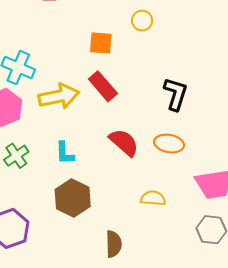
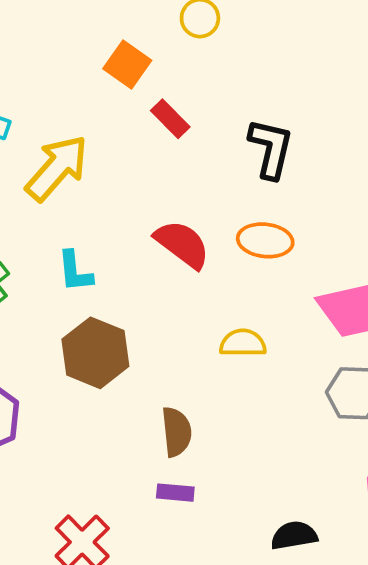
orange square: (101, 43) -> (127, 64), turned 35
red rectangle: (103, 86) -> (170, 119), moved, size x0.7
yellow arrow: (59, 96) -> (57, 168), turned -33

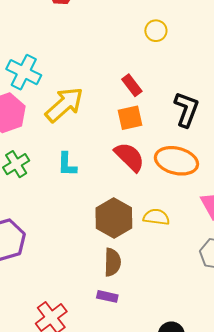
orange square: (127, 64) -> (130, 118), moved, turned 35
orange ellipse: (265, 240) -> (176, 161), size x1.4
brown hexagon: (95, 353) -> (114, 218), moved

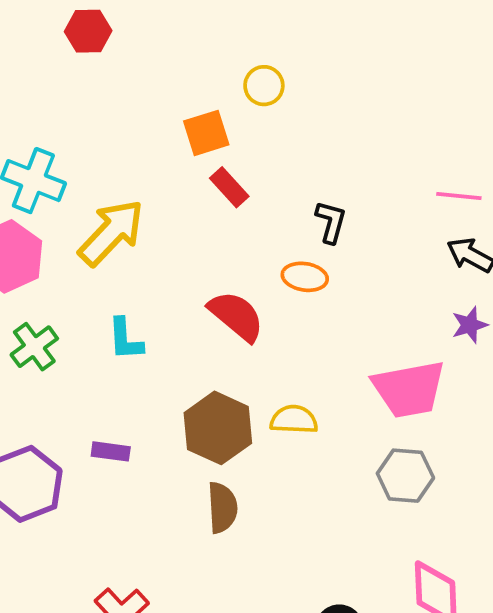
black L-shape: (186, 109) -> (331, 222), size x0.7
orange square: (130, 118) -> (206, 133), moved
orange ellipse: (176, 161) -> (305, 277), moved, size x0.6
purple rectangle: (107, 296) -> (111, 451), moved

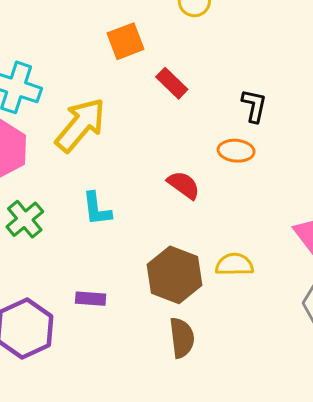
orange square: (206, 133) -> (125, 41), moved
red semicircle: (236, 316) -> (184, 185), size x0.7

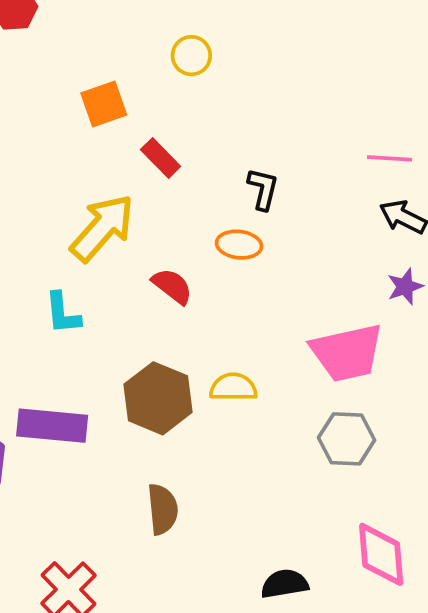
yellow arrow: (80, 125) -> (102, 228), moved
purple rectangle: (91, 299) -> (52, 426), size x1.8
brown semicircle: (182, 338) -> (163, 509), moved

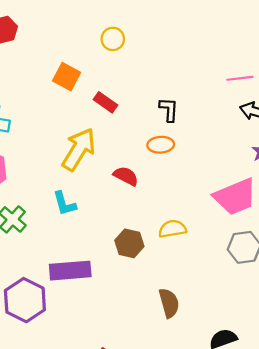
orange square: (104, 104) -> (67, 77), turned -32
brown hexagon: (158, 398) -> (129, 243), size x0.7
brown semicircle: (163, 509) -> (169, 303), moved

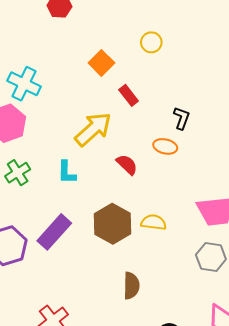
brown hexagon: (129, 243) -> (113, 224), size x1.5
purple rectangle: (70, 271) -> (54, 232), turned -60

